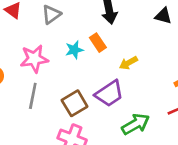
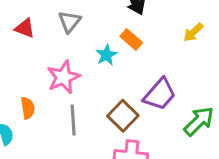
yellow arrow: (128, 63) -> (193, 32), moved

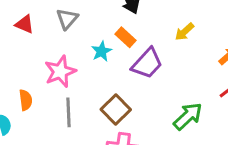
purple trapezoid: (160, 94) -> (147, 63), moved

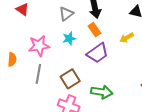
gray triangle: (67, 19) -> (66, 14), moved
orange rectangle: (125, 37) -> (94, 30), moved
green arrow: (188, 116) -> (102, 92), moved, turned 40

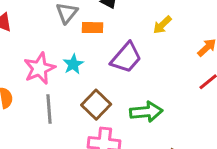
orange rectangle: (94, 30) -> (93, 28), moved, turned -40
cyan star: (69, 38) -> (73, 64), moved

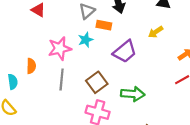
cyan star: (73, 64) -> (86, 40), moved

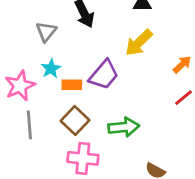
orange rectangle: (104, 25) -> (72, 85), moved
yellow arrow: (156, 32) -> (139, 43), size x1.5

